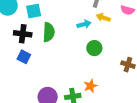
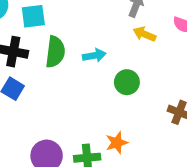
cyan arrow: (84, 24) -> (94, 55), moved

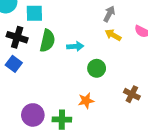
orange star: (117, 143) -> (86, 101), moved

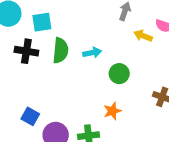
yellow arrow: (113, 35) -> (143, 36), moved
blue square: (14, 64) -> (30, 116), moved

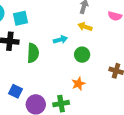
yellow arrow: (143, 36) -> (85, 27), moved
green semicircle: (60, 50) -> (33, 53), moved

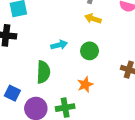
cyan arrow: (60, 40) -> (59, 45), moved
green semicircle: (33, 53) -> (43, 72), moved

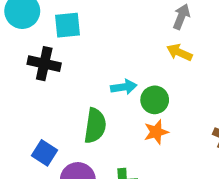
green circle: (90, 51) -> (155, 100), moved
orange star: (85, 85) -> (156, 132), moved

